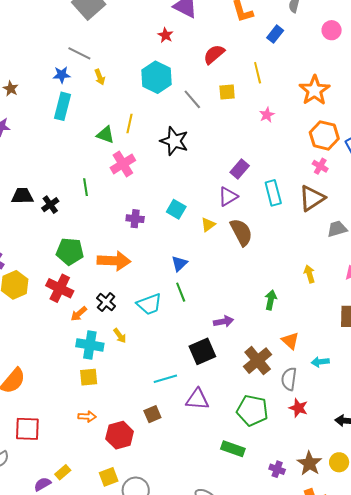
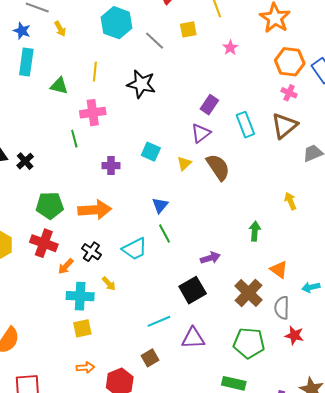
blue star: (62, 75) -> (22, 31), turned 30
green triangle: (105, 135) -> (59, 86), moved
pink cross: (123, 164) -> (93, 113), turned 30
green line: (86, 187) -> (74, 139), moved

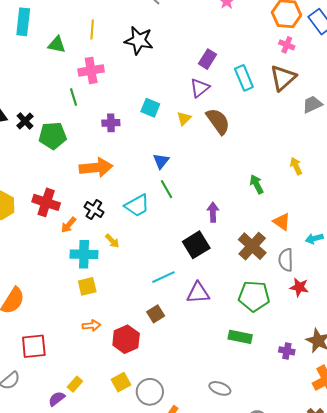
yellow arrow: (290, 201) -> (296, 166), moved
green pentagon: (50, 205) -> (53, 136), moved
green arrow: (255, 231) -> (257, 184), turned -30
purple arrow: (210, 258) -> (213, 212), turned -72

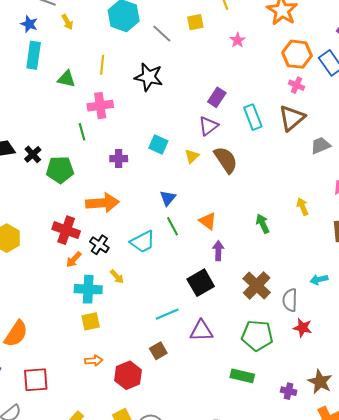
red cross: (46, 202) -> (66, 230), moved
orange triangle: (282, 222) -> (208, 221), moved

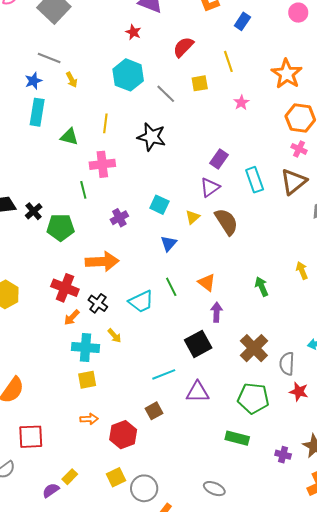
blue star: (29, 24) -> (33, 81), turned 30
purple cross: (119, 159) -> (119, 218), turned -30
blue triangle: (168, 198) -> (169, 243), moved

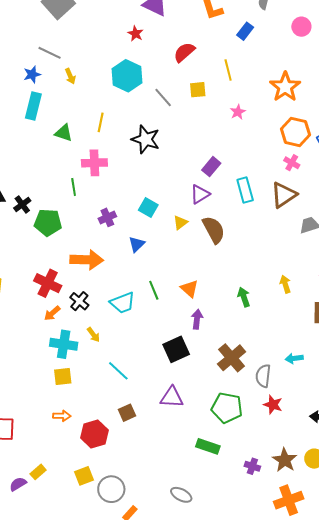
blue triangle: (169, 243) -> (137, 244), moved
cyan line: (164, 374) -> (118, 371), moved, turned 60

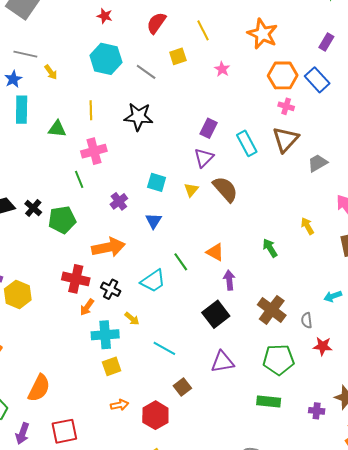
gray semicircle: (263, 376) -> (307, 320), size x0.7

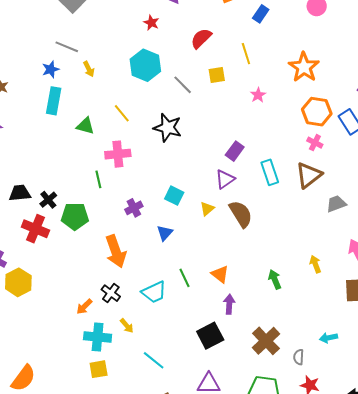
yellow line: (91, 110) -> (122, 113), turned -48
orange arrow: (108, 247) -> (116, 251), turned 72
red cross: (76, 279) -> (35, 229), moved

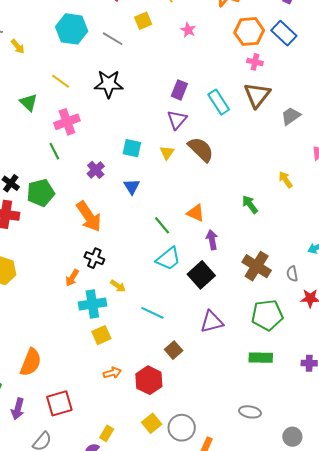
green triangle: (85, 126) -> (28, 102), turned 42
cyan trapezoid: (154, 292) -> (168, 259), moved

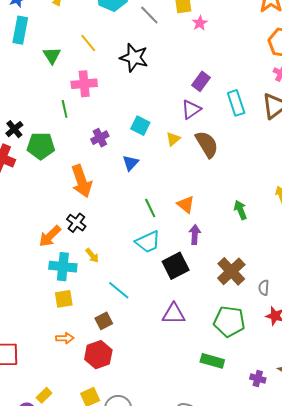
pink star: (188, 30) -> (200, 23), moved
orange arrow: (72, 278) -> (50, 236), size x1.4
brown square: (174, 350) -> (104, 321), moved

